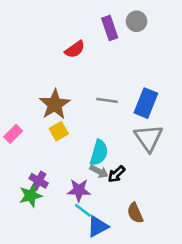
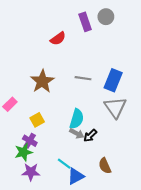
yellow square: (59, 131) -> (37, 120), moved
purple star: (79, 190) -> (31, 172), moved

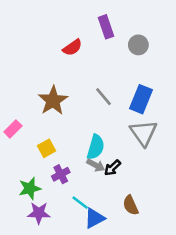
gray circle: (106, 17) -> (138, 45), moved
gray line: (83, 78) -> (103, 97), turned 42
purple cross: (30, 141) -> (61, 174), moved, turned 32

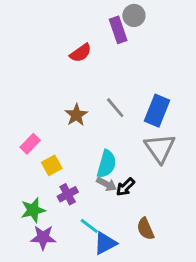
gray circle: (138, 45) -> (134, 15), moved
brown star: (53, 101) -> (76, 115), moved, size x0.7
pink rectangle: (13, 129) -> (30, 144), moved

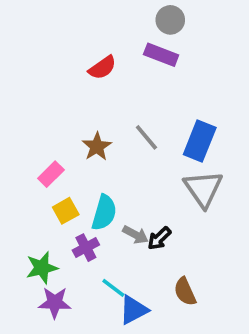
purple rectangle: (118, 30) -> (161, 55), moved, turned -50
pink rectangle: (30, 144) -> (51, 174), moved
cyan semicircle: (107, 164) -> (104, 213), moved

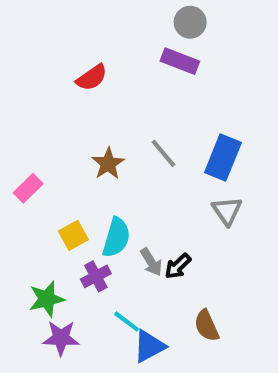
red semicircle: (102, 68) -> (92, 78), moved
pink rectangle: (51, 174) -> (28, 188), moved
gray triangle: (203, 189) -> (227, 211), size x0.7
gray arrow: (135, 235) -> (151, 262), turned 30

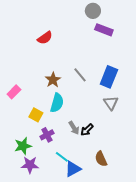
purple rectangle: (180, 61) -> (104, 30), moved
yellow square: (73, 235) -> (36, 115), turned -32
cyan semicircle: (116, 237) -> (57, 103), moved

